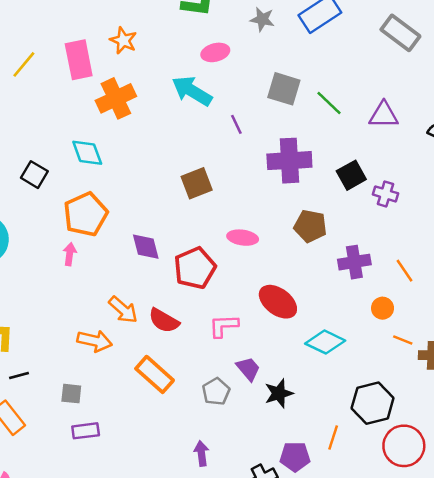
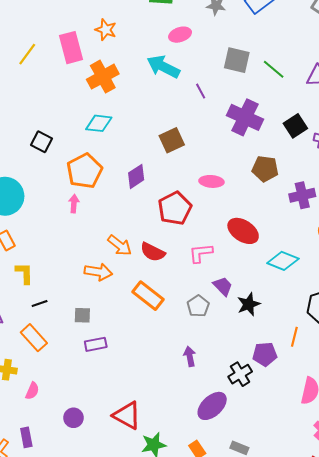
cyan diamond: (87, 153) -> (99, 123), moved, turned -60
purple cross: (289, 161) -> (245, 117), turned 32
purple diamond: (146, 247) -> (136, 176), moved, turned 75

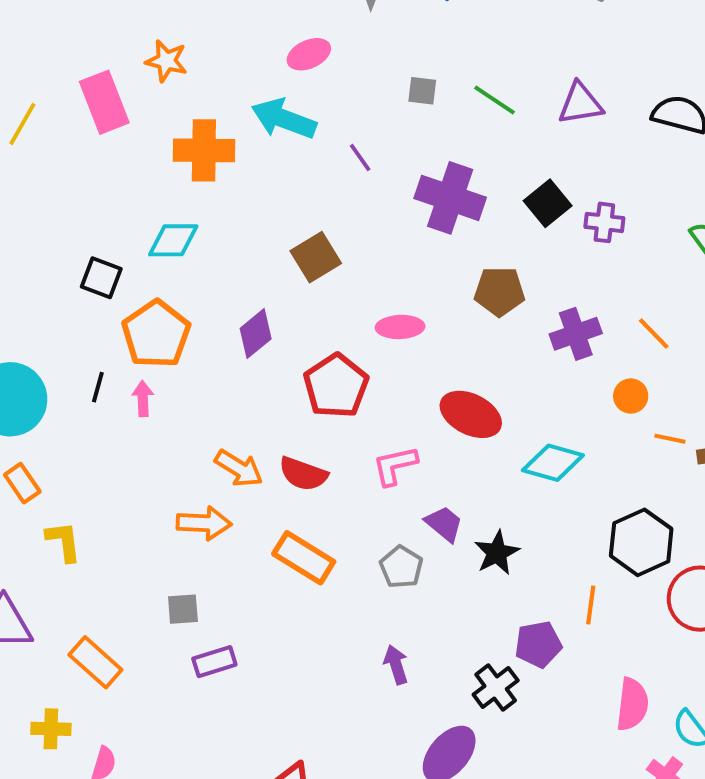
gray square: (237, 60) -> (422, 91), size x0.6
orange cross: (103, 77) -> (204, 150), moved, turned 36
black square: (41, 142) -> (101, 278), moved
black line: (40, 303) -> (98, 387), moved, turned -49

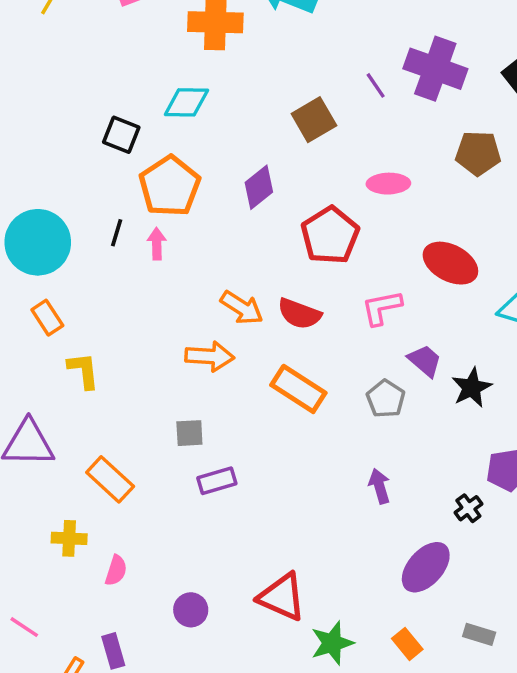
purple line: (360, 157) -> (376, 85), moved
black cross: (496, 687) -> (468, 508), size x0.7

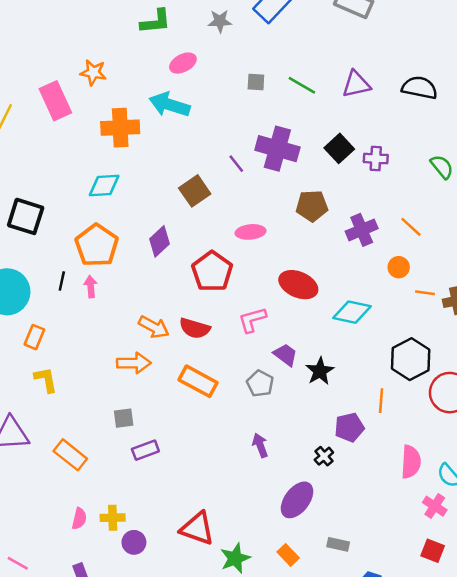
black square: (121, 135) -> (26, 216), moved, size x1.4
orange rectangle: (47, 318) -> (34, 337), moved, turned 60
yellow cross: (69, 538) -> (113, 518), moved

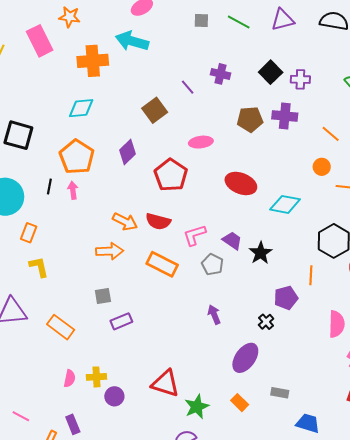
purple cross: (277, 149) -> (221, 74), size x0.6
purple cross: (362, 230) -> (285, 116), moved, turned 30
pink L-shape: (252, 320) -> (195, 235), moved

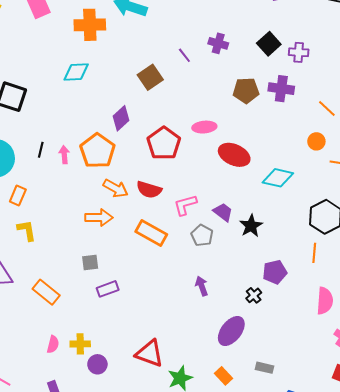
pink ellipse: (201, 142) -> (204, 127), moved
orange pentagon: (77, 157) -> (97, 151), moved
orange line: (311, 275) -> (314, 253), moved

